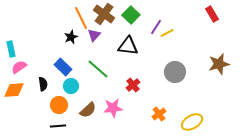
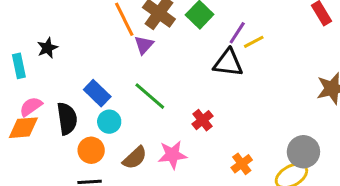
black star: (71, 37) -> (47, 48), moved
black triangle: (128, 46) -> (228, 63), moved
pink semicircle: (19, 67) -> (31, 107), moved
gray circle: (175, 72) -> (303, 152), moved
black semicircle: (43, 84) -> (67, 119), size x1.5

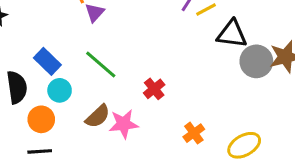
black triangle: (228, 63) -> (232, 34), moved
gray circle: (303, 152) -> (256, 61), moved
brown semicircle: (135, 158) -> (98, 116), moved

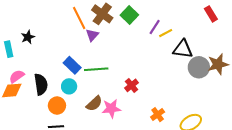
blue rectangle: (47, 61) -> (72, 65), moved
green line: (101, 64) -> (96, 69), turned -45

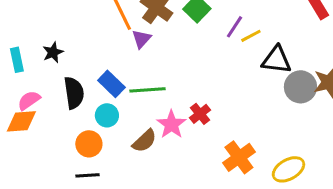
black star: (28, 37) -> (53, 52), moved
black semicircle: (41, 84) -> (74, 93), moved
pink star: (111, 109) -> (171, 124), moved, turned -30
orange cross: (158, 115) -> (239, 157), size x1.5

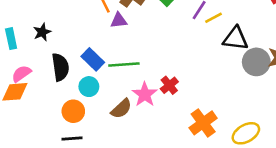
purple triangle: (141, 39) -> (119, 20), turned 42

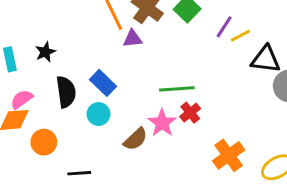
green line: (124, 65) -> (177, 89), moved
orange circle: (73, 111) -> (44, 142), moved

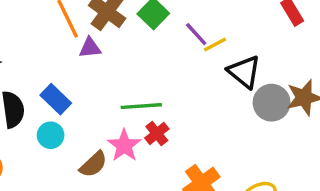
purple line: (224, 27) -> (196, 34), turned -75
black triangle: (266, 59) -> (244, 72), turned 32

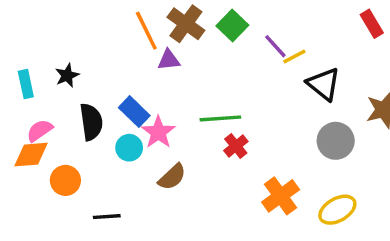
gray circle: (272, 103) -> (336, 141), moved
pink star: (124, 145) -> (158, 132), moved

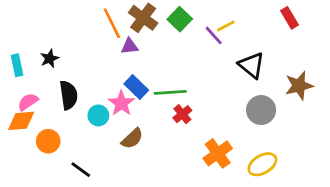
yellow line: (294, 56) -> (226, 26), moved
blue rectangle: (134, 112) -> (136, 87), moved
black line: (107, 217) -> (81, 170), turned 40

